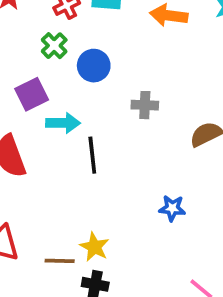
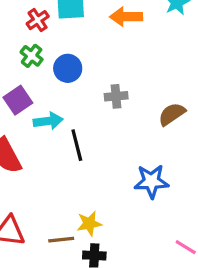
blue star: (172, 208) -> (151, 181), size x1.5
yellow star: (94, 247) -> (89, 223), turned -30

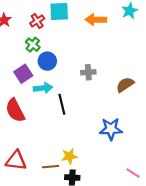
blue circle: (68, 68) -> (47, 61), moved

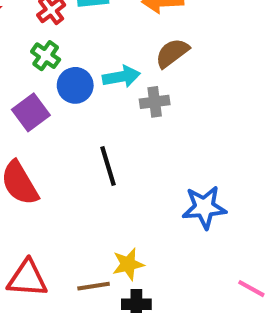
brown semicircle: (125, 85) -> (172, 53), moved
cyan arrow: (43, 88) -> (121, 77), moved

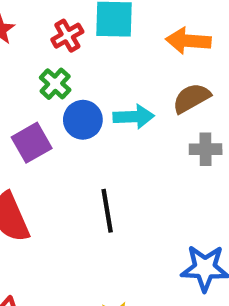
gray cross: (155, 102) -> (206, 149), moved

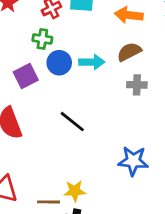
green cross: (55, 84) -> (42, 39), turned -36
black line: (107, 211) -> (72, 122), turned -44

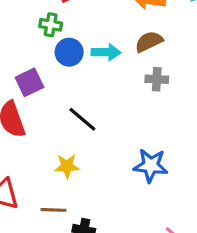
purple square: (26, 76) -> (29, 82), moved
yellow star: (75, 191) -> (67, 166), moved

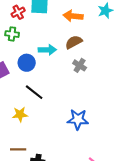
blue circle: (69, 52) -> (27, 63), moved
gray cross: (157, 79) -> (80, 65), turned 32
yellow star: (67, 166) -> (20, 114), moved

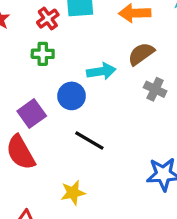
yellow star: (20, 114) -> (73, 193), moved

